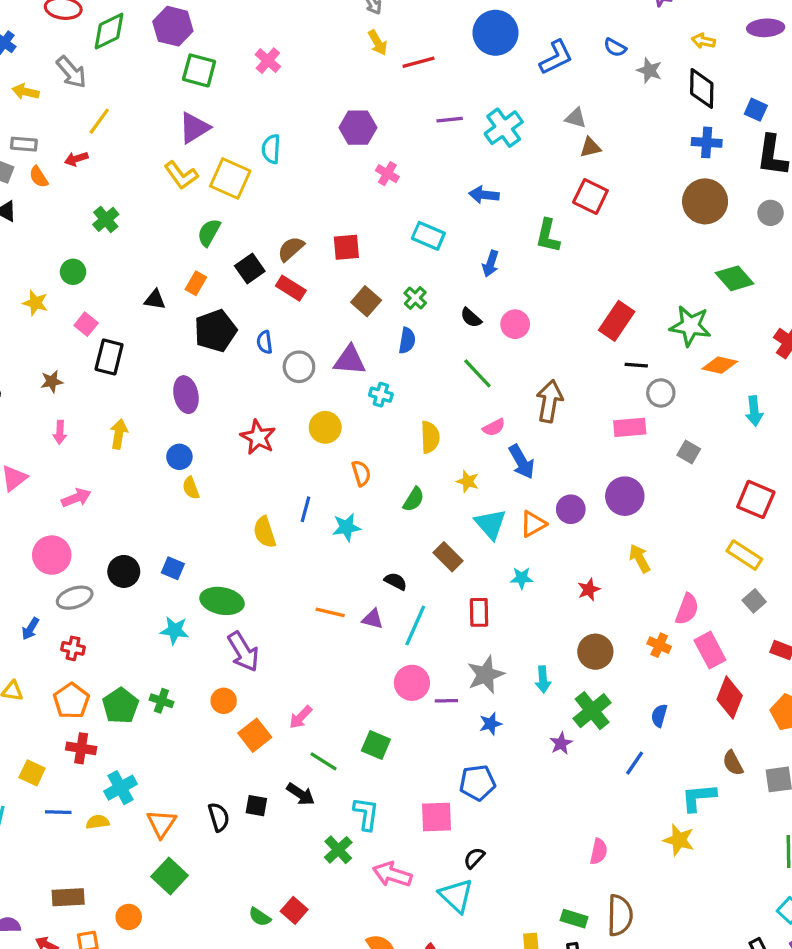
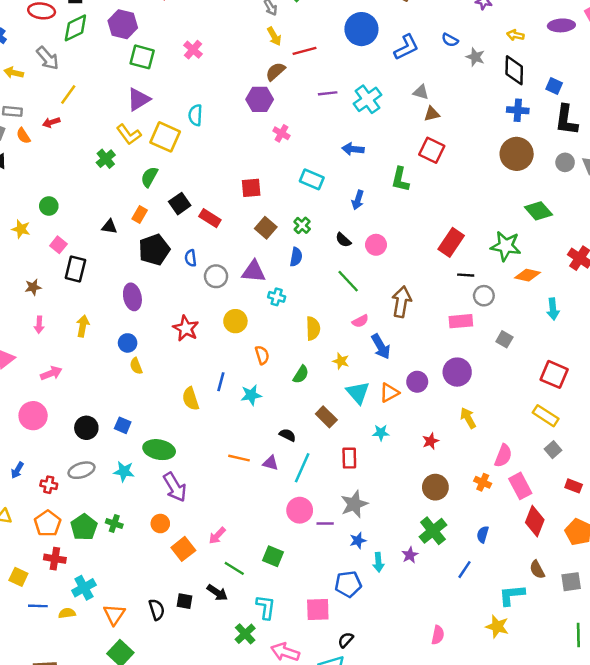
green cross: (106, 219) -> (106, 159), moved
brown semicircle: (291, 249) -> (275, 71), moved
gray ellipse: (75, 598) -> (82, 470), moved
cyan arrow: (543, 680) -> (378, 562), moved

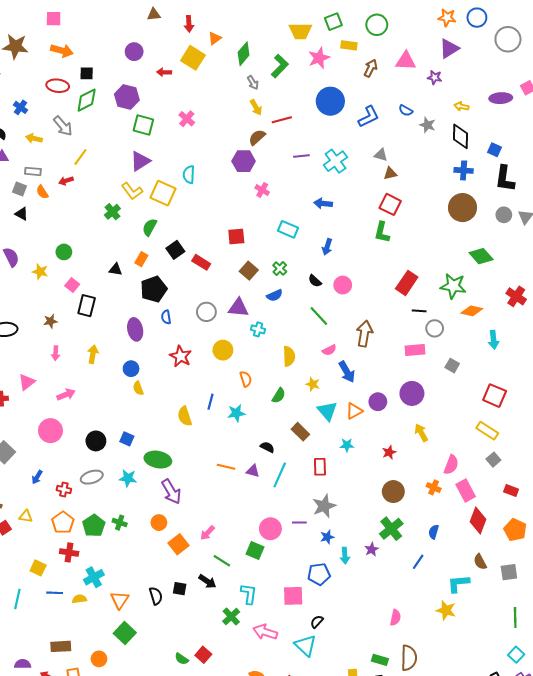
green L-shape: (400, 179) -> (382, 232), moved
blue semicircle: (296, 257) -> (275, 295), turned 56
blue semicircle: (191, 258) -> (166, 317), moved
pink circle: (300, 510) -> (270, 529), moved

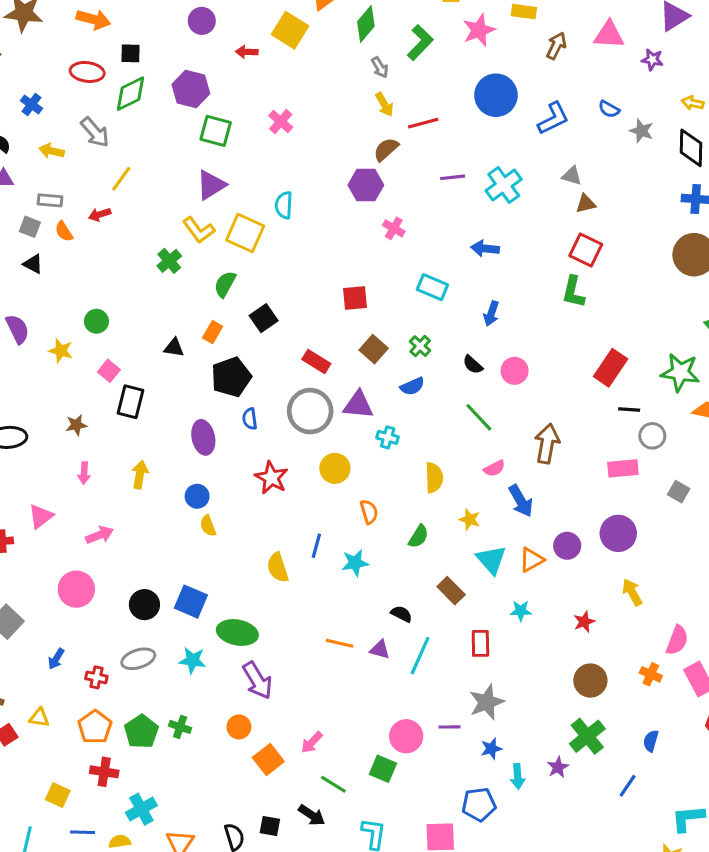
red rectangle: (201, 262) -> (316, 362), moved
gray circle: (206, 312) -> (310, 411), size x1.5
blue square: (127, 439) -> (191, 602), size x1.5

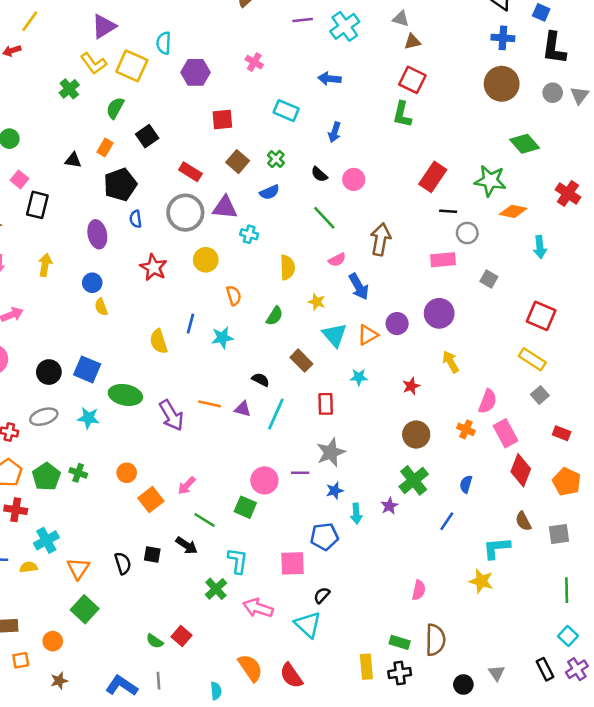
purple hexagon: (366, 185) -> (196, 72), moved
purple arrow: (257, 680) -> (171, 415), moved

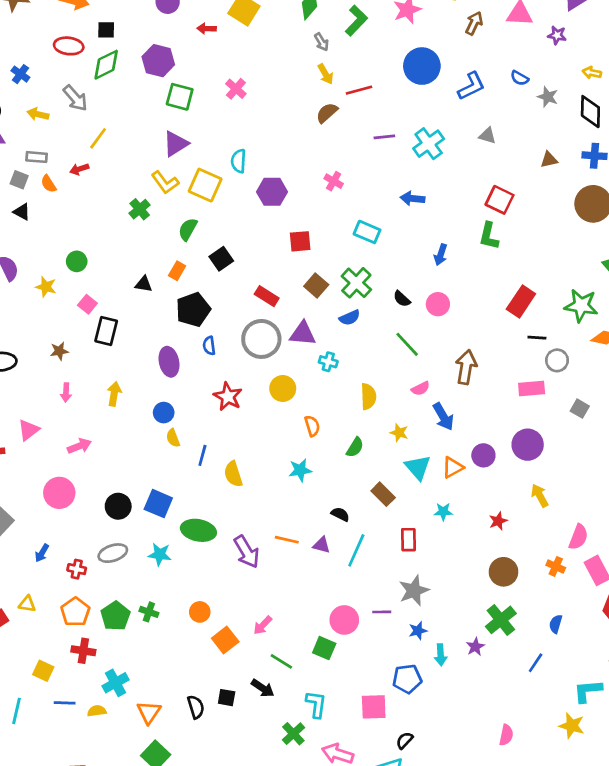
brown triangle: (412, 42) -> (549, 160), moved
blue arrow: (335, 132) -> (441, 255), moved
green cross: (276, 159) -> (356, 283), size x1.6
blue line: (190, 324) -> (202, 455), moved

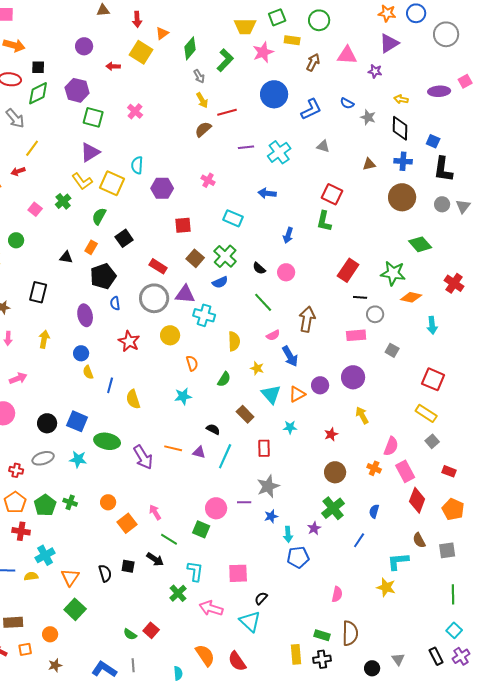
pink square: (87, 304) -> (35, 209), moved
cyan cross: (328, 362) -> (204, 315), size x1.5
pink arrow: (263, 625) -> (155, 512), turned 105
blue pentagon: (407, 679) -> (298, 557), moved

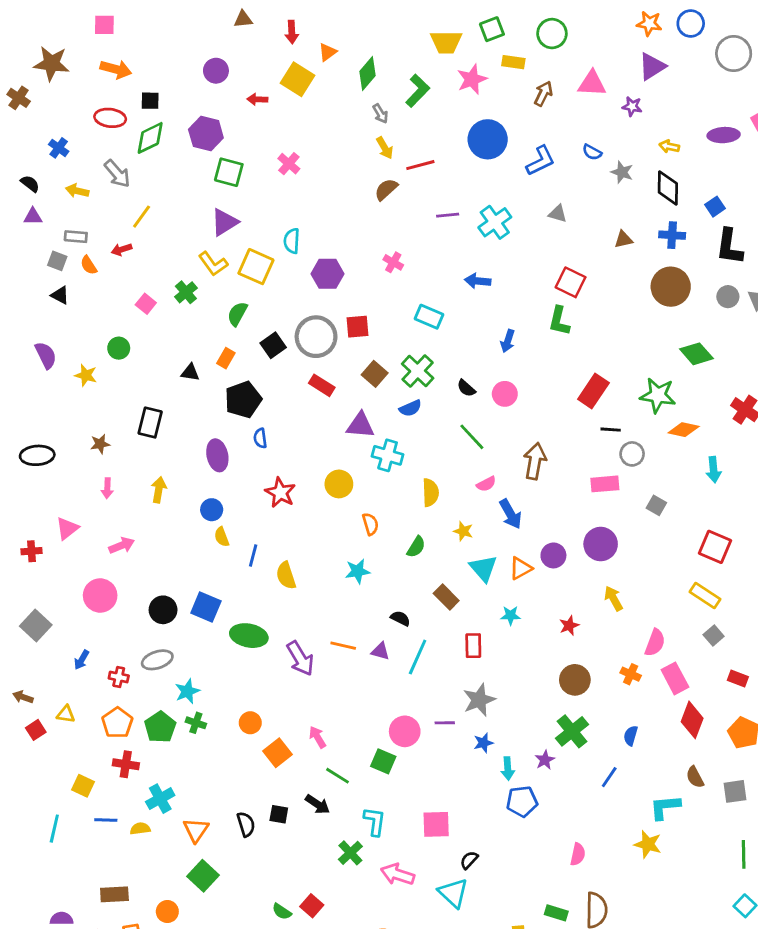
blue square: (433, 141) -> (715, 207), turned 32
gray circle: (154, 298) -> (316, 337), moved
cyan star: (78, 459) -> (187, 691), moved, turned -30

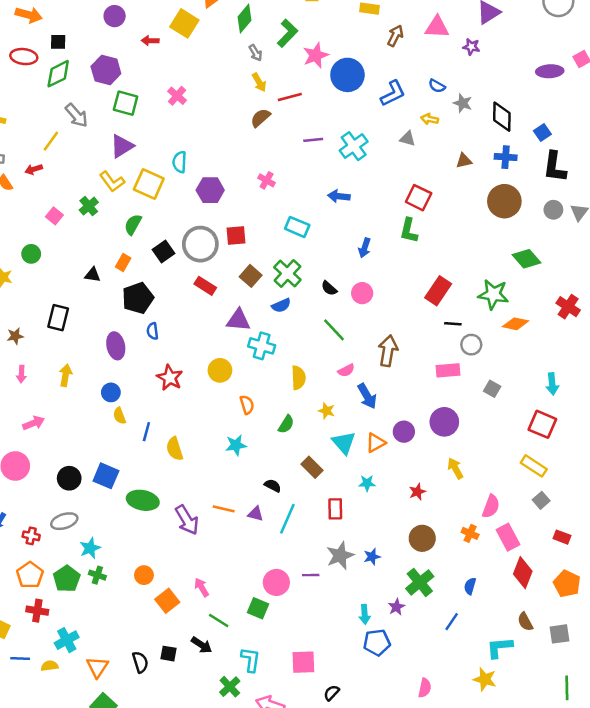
pink star: (472, 79) -> (316, 55), moved
yellow arrow: (669, 146) -> (430, 119), moved
gray arrow: (117, 174) -> (77, 115), moved
cyan arrow: (714, 470) -> (552, 384), moved
blue star: (483, 743) -> (372, 557), moved

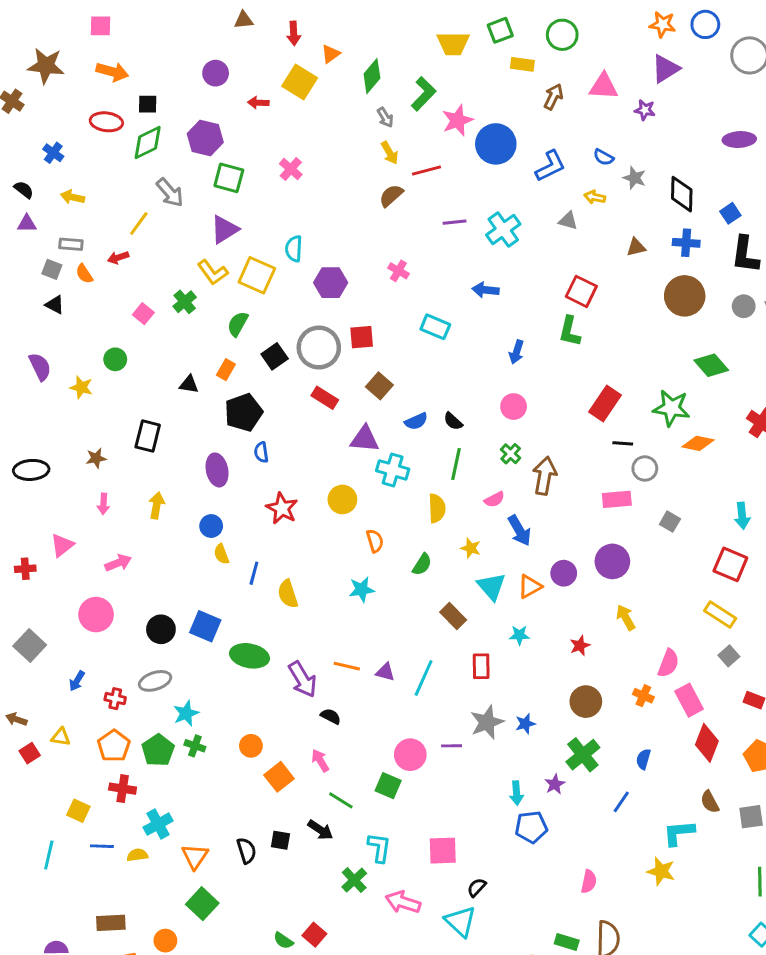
green cross: (287, 274) -> (511, 454), moved, size x0.6
black semicircle: (329, 288) -> (453, 421), moved
green line: (334, 330) -> (456, 464), moved, turned 55
black semicircle: (273, 486) -> (331, 716), moved

